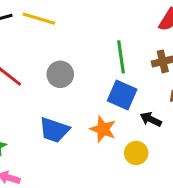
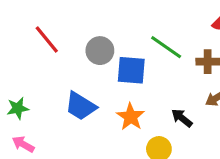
green line: (121, 57) -> (166, 47), turned -60
blue square: (122, 95) -> (131, 70), moved, turned -32

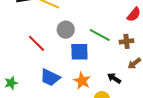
red line: (47, 40) -> (37, 43), moved
gray circle: (100, 51) -> (66, 30), moved

